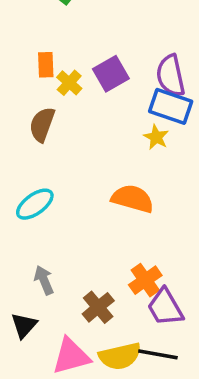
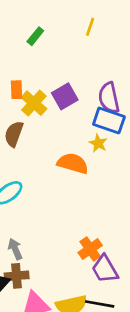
yellow cross: (69, 83) -> (34, 103), size x1.4
orange semicircle: (133, 199) -> (73, 163), moved
brown cross: (98, 307) -> (17, 276), moved, turned 35

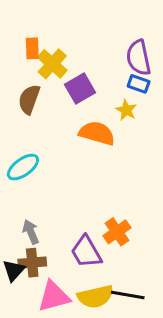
purple square: (65, 96) -> (80, 88), moved
blue rectangle: (109, 120) -> (139, 84), size x0.6
purple trapezoid: (105, 269) -> (86, 252), moved

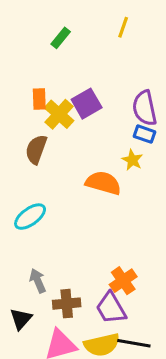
purple square: (80, 88) -> (87, 104), moved
purple trapezoid: (86, 252) -> (111, 308), moved
brown cross: (32, 263) -> (67, 304), moved

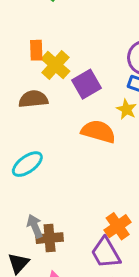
purple square: (87, 104) -> (87, 84), moved
brown semicircle: (36, 149) -> (33, 99), turned 64
brown cross: (67, 304) -> (50, 238), moved

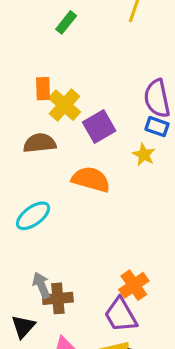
orange semicircle: (98, 132) -> (91, 179), moved

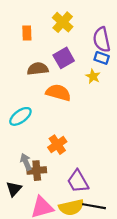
yellow cross: (64, 105) -> (63, 22), moved
brown semicircle: (40, 143) -> (38, 69), moved
orange cross: (134, 285) -> (57, 145), moved

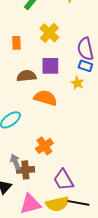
purple square: (64, 58) -> (50, 66), turned 30

